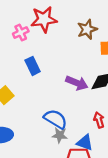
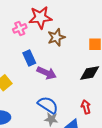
brown star: (87, 29) -> (56, 37), moved
purple arrow: (77, 83) -> (47, 73), moved

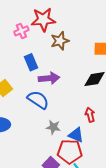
purple arrow: (47, 73) -> (49, 78), turned -30
blue semicircle: (48, 105) -> (38, 100), moved

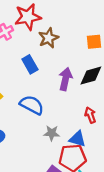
blue rectangle: (31, 62) -> (30, 64), moved
purple arrow: (49, 78) -> (65, 79), moved, turned -66

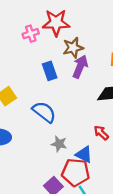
purple arrow: (65, 79) -> (80, 67), moved
red arrow: (90, 115) -> (101, 133), turned -35

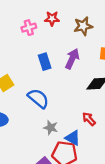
red star: (56, 23) -> (52, 19), size x0.6
brown star: (73, 48) -> (83, 26), moved

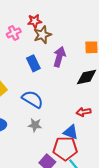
brown star: (83, 26) -> (42, 35), moved
red arrow: (89, 119) -> (84, 112), turned -48
gray star: (51, 128) -> (35, 125), moved

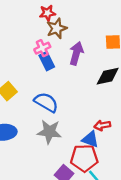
pink cross: (14, 33) -> (42, 48), moved
red arrow: (84, 112) -> (102, 125), moved
gray star: (35, 125) -> (49, 132), size x1.5

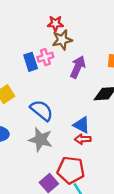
blue rectangle: (47, 61) -> (31, 62), moved
red arrow: (102, 125) -> (83, 139), moved
blue triangle: (90, 139) -> (82, 125), moved

